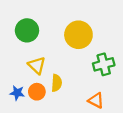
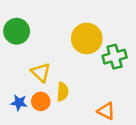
green circle: (27, 30) -> (17, 31), moved
green cross: (104, 64) -> (115, 57), moved

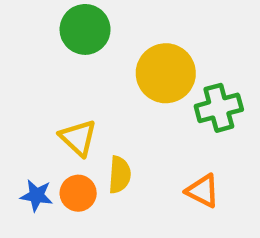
green circle: (17, 31) -> (85, 29), moved
orange triangle: (106, 111) -> (203, 191), moved

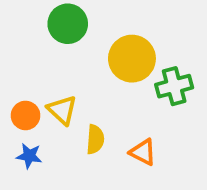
orange triangle: (203, 191) -> (143, 152), moved
orange circle: (78, 193) -> (26, 115), moved

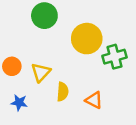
yellow triangle: (62, 110) -> (41, 72), turned 30
orange circle: (26, 115) -> (12, 66), moved

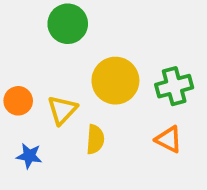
yellow circle: (87, 39) -> (115, 81), moved
orange triangle: (94, 100) -> (169, 139), moved

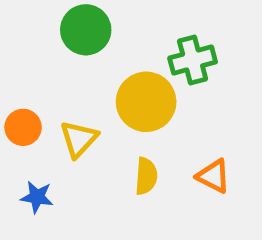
green cross: (174, 86) -> (193, 60), moved
yellow semicircle: (95, 139) -> (146, 176), moved

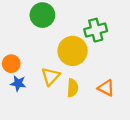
yellow triangle: (79, 139) -> (51, 76), moved
blue star: (37, 197) -> (18, 83), moved

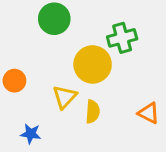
blue star: (18, 83) -> (31, 134), moved
orange triangle: (106, 88) -> (149, 113), moved

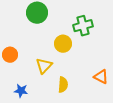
yellow circle: (93, 64) -> (63, 44), size x0.7
yellow semicircle: (93, 112) -> (63, 85), moved

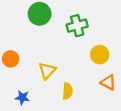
green cross: (83, 26) -> (77, 26), moved
yellow circle: (63, 44) -> (100, 55), moved

